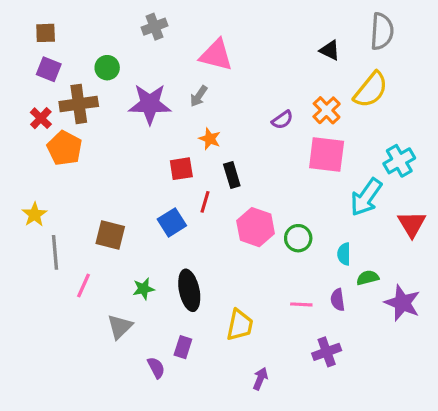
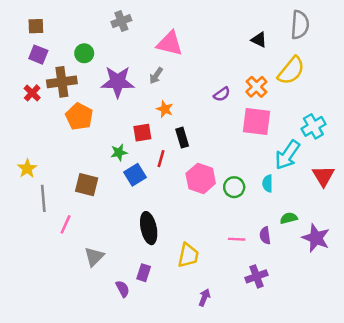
orange pentagon: (65, 148) -> (79, 117), moved
cyan semicircle: (344, 254) -> (268, 183), moved
green star: (143, 289) -> (119, 152), moved

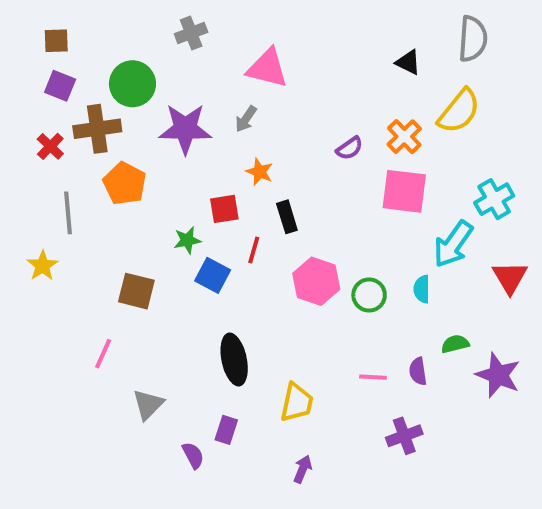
green circle: (84, 53) -> (132, 84), size x1.5
blue square: (135, 175) -> (213, 275), turned -30
gray line: (43, 198) -> (68, 213), moved
purple arrow: (204, 297) -> (303, 469), moved

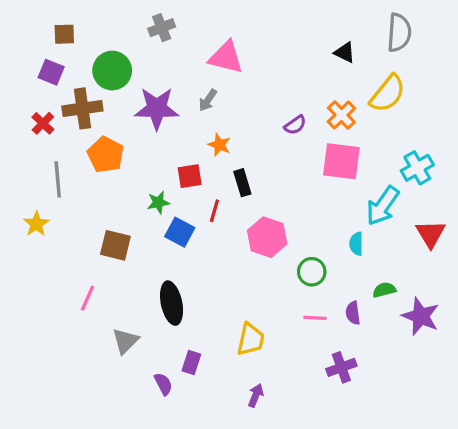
brown square: (56, 41) -> (64, 34), moved
green circle: (369, 295) -> (312, 272), moved
black ellipse: (234, 360) -> (172, 303), moved

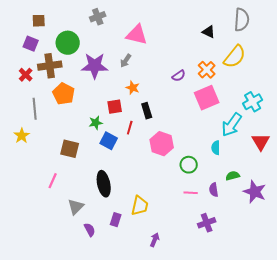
pink square: (341, 161) -> (207, 98), turned -30
yellow trapezoid: (251, 339) -> (140, 206), moved
purple semicircle: (163, 384) -> (90, 230), moved

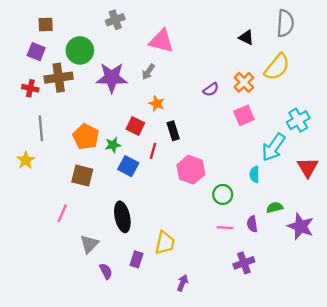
red cross: (26, 75) -> (30, 88), turned -32
orange pentagon: (64, 94) -> (86, 137), moved
pink square: (207, 98) -> (244, 115), size x0.7
red square: (115, 107) -> (135, 126), turned 35

